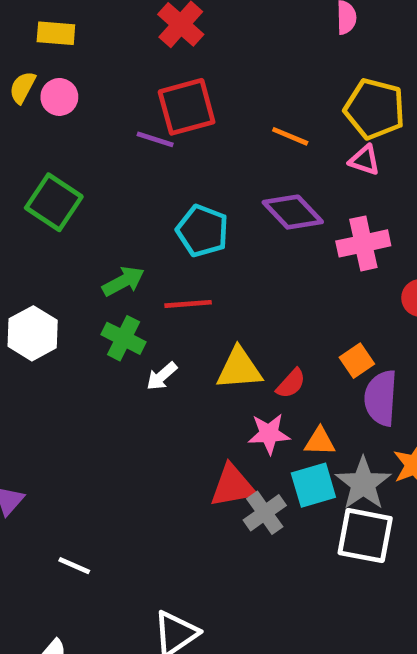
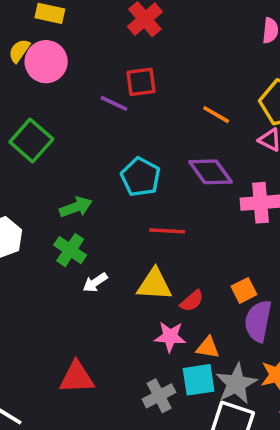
pink circle: (59, 97) -> (46, 62), size x1.5
red square: (187, 107) -> (141, 82), size x0.7
red line: (188, 304) -> (167, 231), moved
red triangle: (233, 486) -> (77, 377), moved

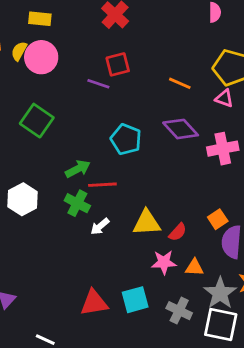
red line: (167, 231) -> (102, 185), moved
cyan square: (199, 380) -> (135, 300), moved
gray cross: (159, 396) -> (179, 311), moved, turned -30

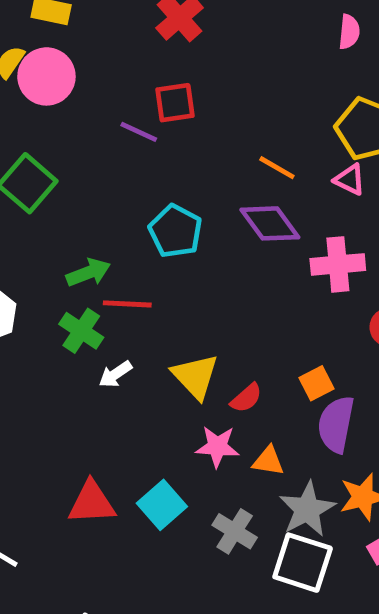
orange line: (180, 83) -> (277, 168), moved
yellow triangle: (147, 223) -> (195, 376), turned 44
cyan square: (135, 300) -> (162, 505), turned -32

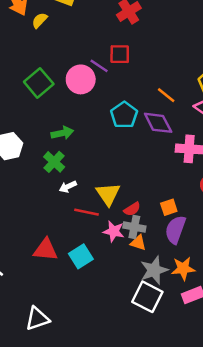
pink circle: (46, 76) -> (81, 79), moved
cyan pentagon: (175, 231) -> (124, 115), moved
red line: (127, 304) -> (86, 212), moved
gray cross: (235, 531) -> (134, 227), moved, turned -30

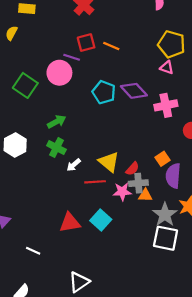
orange line: (166, 95) -> (111, 46), moved

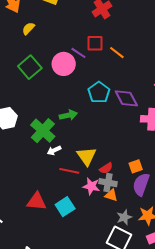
yellow semicircle: (12, 33) -> (28, 28), moved
green arrow: (57, 122) -> (68, 115), moved
green cross: (56, 148) -> (43, 131), size x1.4
gray star: (165, 215) -> (124, 217), size x0.7

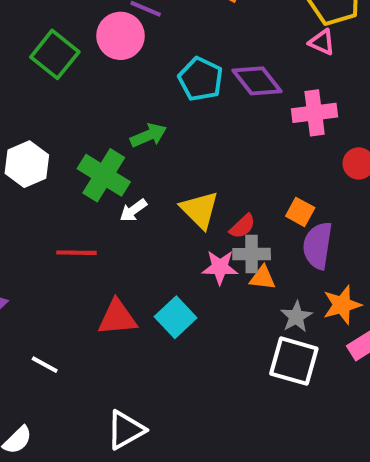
orange square: (136, 166) -> (300, 212), turned -32
red line: (69, 171) -> (77, 253), moved

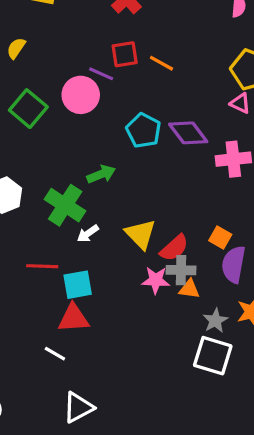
red semicircle: (242, 226) -> (174, 248), size x1.4
cyan square: (176, 317) -> (78, 285), moved, turned 32
white line: (45, 365) -> (55, 354), moved

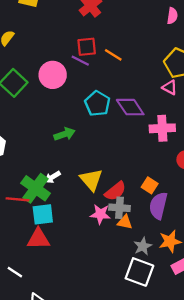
purple line: (101, 74) -> (80, 61), moved
green cross: (65, 205) -> (36, 188), moved
white line: (55, 354) -> (15, 272), moved

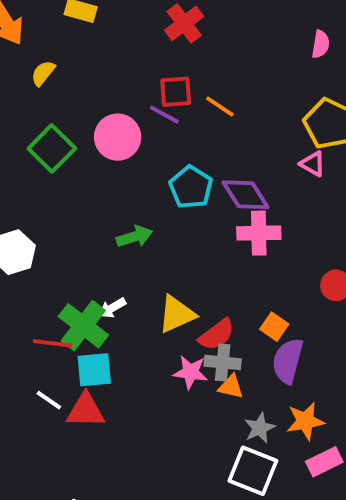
pink cross: (162, 128) -> (259, 233), moved
yellow triangle: (91, 180) -> (177, 314), turned 45
white line: (15, 272) -> (49, 400), moved

